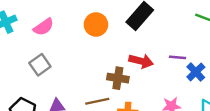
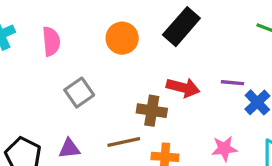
pink semicircle: (44, 27) -> (51, 41), turned -60
gray square: (40, 65) -> (79, 93), moved

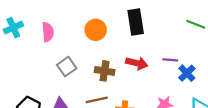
black rectangle: (181, 27) -> (136, 22), turned -50
brown cross: (152, 111) -> (105, 71), moved

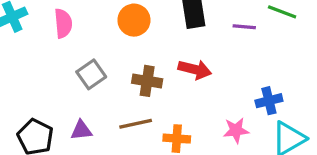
purple line: (170, 60) -> (244, 27), moved
blue cross: (187, 73) -> (269, 101), moved, turned 30

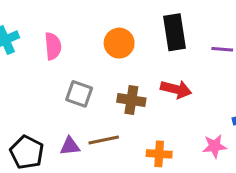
gray square: (91, 74) -> (79, 94), turned -36
brown line: (136, 124) -> (104, 140), moved

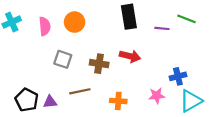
orange circle: (119, 43) -> (75, 22), moved
purple triangle: (70, 146) -> (50, 102), moved

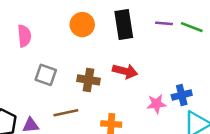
orange circle: (75, 22) -> (82, 25), moved
purple line: (162, 28) -> (164, 23), moved
pink star: (157, 96) -> (156, 104), moved

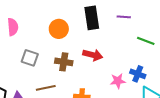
orange circle: (82, 25) -> (59, 29), moved
green line: (192, 27) -> (146, 41), moved
blue cross: (182, 95) -> (138, 74), turned 35

